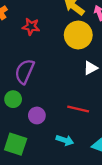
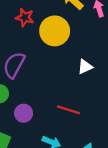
yellow circle: (78, 35) -> (55, 31), moved

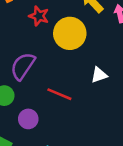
red line: (68, 110) -> (59, 94), moved

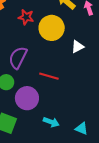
white triangle: (99, 75) -> (78, 47), moved
purple circle: (28, 119) -> (27, 98), size x1.5

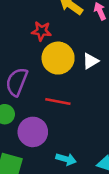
red star: (26, 17) -> (41, 31), moved
yellow circle: (52, 28) -> (58, 58), moved

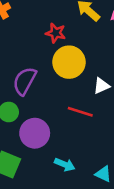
white triangle: (90, 61) -> (101, 86), moved
red line: (58, 102) -> (80, 112), moved

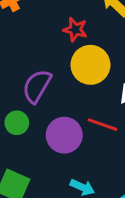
purple circle: (35, 133) -> (64, 135), moved

